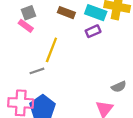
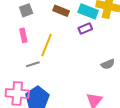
pink rectangle: (26, 26) -> (23, 35), moved, turned 40
gray semicircle: (119, 87) -> (108, 64), moved

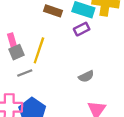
gray square: (26, 10) -> (16, 52), moved
gray semicircle: (108, 64) -> (86, 76), moved

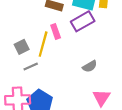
purple rectangle: (82, 29) -> (83, 21), size x1.5
pink rectangle: (12, 41) -> (56, 31), moved

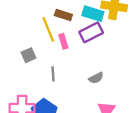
yellow line: (43, 44) -> (48, 29), moved, turned -40
gray line: (31, 66) -> (53, 74), moved, turned -72

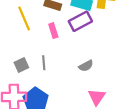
yellow line: (48, 29) -> (24, 19), moved
gray square: (28, 55) -> (21, 65), moved

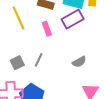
gray line: (44, 63) -> (39, 60), turned 32

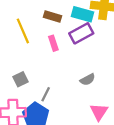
gray line: (39, 60) -> (46, 94), moved

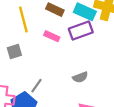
pink rectangle: (53, 43) -> (52, 36), turned -56
gray square: (20, 79) -> (14, 51), moved

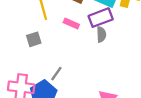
gray semicircle: (80, 77) -> (101, 34), moved, turned -72

